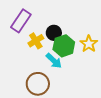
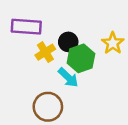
purple rectangle: (21, 21) -> (26, 27), turned 60
yellow star: (89, 44) -> (113, 43), moved

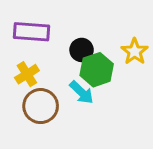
yellow cross: (45, 52) -> (27, 74), moved
brown circle: (48, 107) -> (41, 106), moved

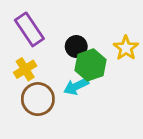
purple rectangle: (32, 32) -> (29, 29), turned 52
cyan arrow: (82, 92) -> (76, 86), turned 110

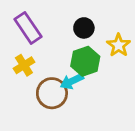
black circle: (76, 46) -> (84, 28), moved
brown circle: (38, 99) -> (52, 93), moved

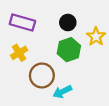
purple rectangle: (28, 28) -> (22, 23), turned -40
cyan arrow: (72, 81) -> (62, 92), moved

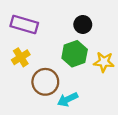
black circle: (68, 23) -> (83, 24), moved
yellow star: (96, 37) -> (104, 62), moved, turned -30

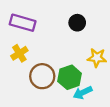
green hexagon: (75, 54) -> (70, 77), moved
cyan arrow: (68, 99) -> (83, 93), moved

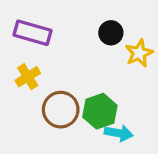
yellow star: (97, 58) -> (139, 53), moved, turned -30
cyan arrow: (83, 93) -> (119, 133), turned -144

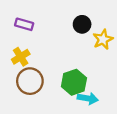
purple rectangle: (32, 33) -> (24, 24), size x0.7
brown circle: (61, 110) -> (30, 81), moved

